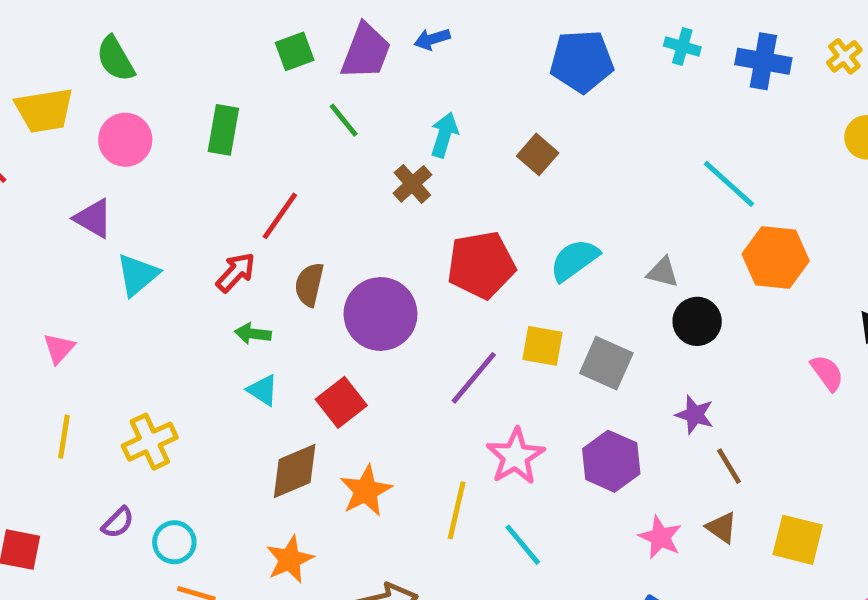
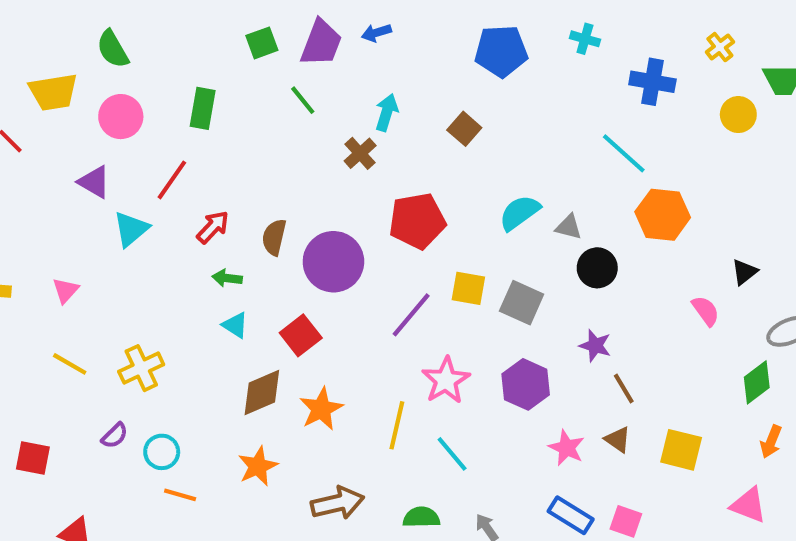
blue cross: (763, 61) -> (652, 82), moved
red line: (280, 216) -> (172, 180), moved
cyan semicircle: (574, 260) -> (520, 213), moved
yellow line: (64, 437) -> (70, 364), turned -69

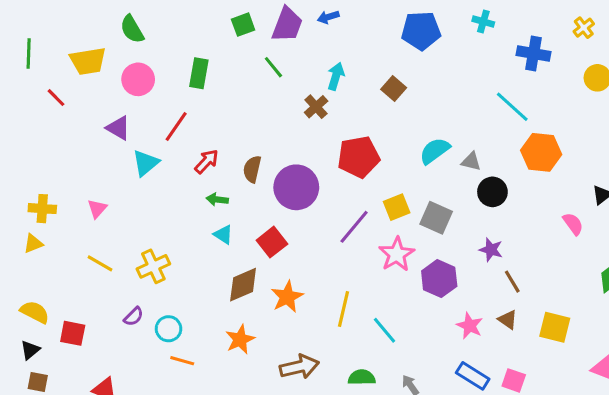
yellow square: (468, 288) -> (397, 207), turned -32
pink star: (446, 380) -> (397, 254), moved

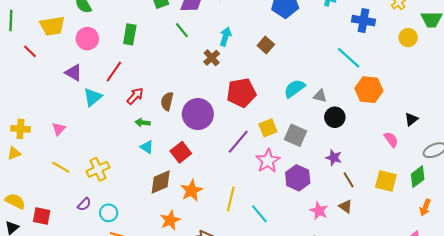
yellow square: (555, 327) -> (386, 181), moved
orange star: (240, 339) -> (170, 220), moved

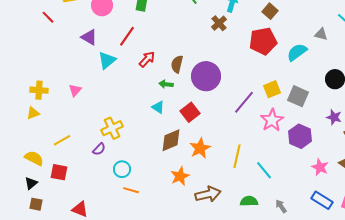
red pentagon: (241, 93) -> (263, 41), moved
gray triangle: (320, 96) -> (321, 34), moved
green arrow: (143, 123) -> (166, 84), moved
yellow line: (61, 167) -> (62, 140), moved, turned -60
purple semicircle: (84, 204) -> (99, 149), moved

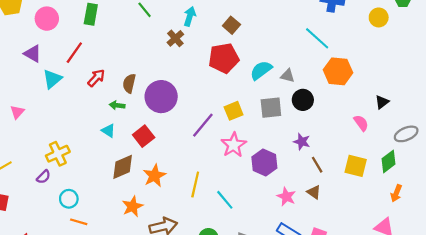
gray triangle: (321, 34) -> (287, 76), moved
gray square: (298, 96) -> (271, 108), moved, turned -30

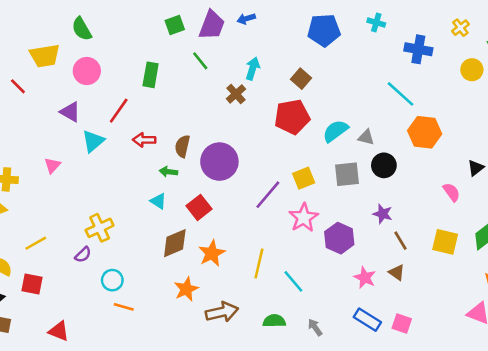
green rectangle: (91, 14) -> (151, 75), moved
red arrow: (96, 78) -> (144, 140), turned -132
pink triangle: (17, 112) -> (52, 165), moved

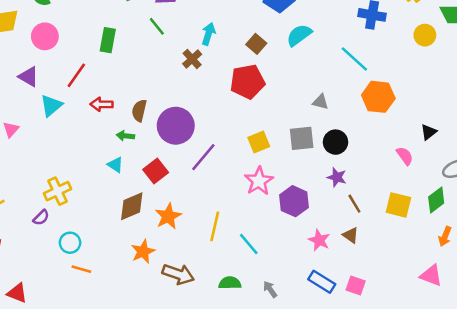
cyan semicircle: (335, 131) -> (299, 35), moved
black circle: (384, 165) -> (336, 142), moved
purple line: (268, 195) -> (203, 157), moved
brown arrow: (222, 312) -> (178, 274), turned 32

